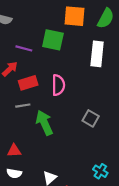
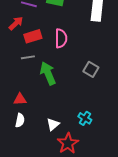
cyan cross: (100, 171) -> (85, 118), moved
white semicircle: (14, 173) -> (20, 120), turned -88

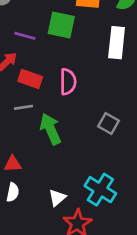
red rectangle: (33, 36) -> (30, 79), turned 36
cyan cross: (85, 118) -> (100, 190), size x1.6

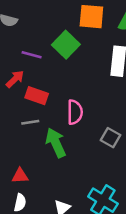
green square: (61, 25) -> (66, 45), turned 32
pink semicircle: (68, 82) -> (75, 112), moved

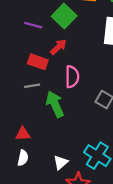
red arrow: (15, 79) -> (58, 47), moved

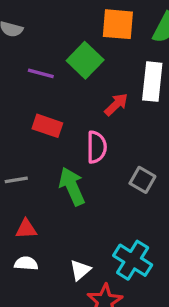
red arrow: (58, 47) -> (116, 104), moved
gray line: (32, 86) -> (16, 180), moved
white semicircle: (23, 158) -> (26, 263), turned -98

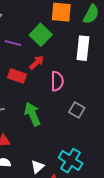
red arrow: (116, 104) -> (37, 63), moved
pink semicircle: (97, 147) -> (57, 81), moved

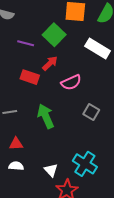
white rectangle: (83, 48) -> (98, 49), turned -65
pink semicircle: (57, 81) -> (71, 82), turned 66
white triangle: (38, 167) -> (51, 170), turned -32

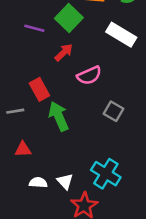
red rectangle: (30, 77) -> (39, 89), moved, turned 42
white semicircle: (16, 166) -> (38, 183), moved

